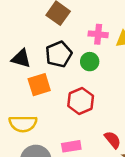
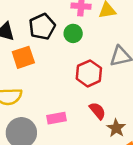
red hexagon: (81, 101) -> (89, 73), moved

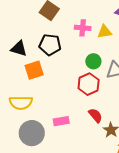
black pentagon: (42, 27) -> (50, 45), turned 30
green circle: (73, 33) -> (93, 61), moved

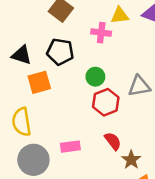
yellow triangle: (105, 32) -> (120, 15), moved
green circle: (93, 61) -> (95, 77), moved
yellow semicircle: (21, 103) -> (21, 122), turned 80

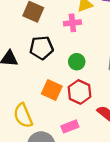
orange square: (39, 82) -> (52, 90), moved, turned -36
red hexagon: (106, 102) -> (79, 92), moved

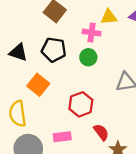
green circle: (77, 62) -> (88, 57), moved
orange square: (52, 90) -> (38, 85), moved

